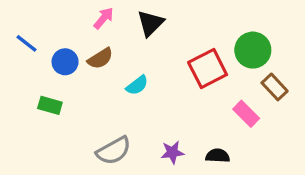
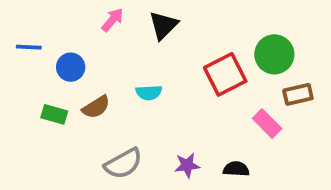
blue line: (26, 43) -> (29, 47), turned -35
brown semicircle: (100, 58) -> (96, 107), moved
cyan semicircle: (137, 85) -> (149, 93), turned 35
brown rectangle: (275, 87) -> (298, 94), turned -60

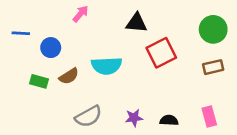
black triangle: (163, 25) -> (136, 23), moved, turned 50
green circle: (274, 54) -> (213, 29), moved
cyan semicircle: (149, 93) -> (107, 66), size x1.6
pink rectangle: (267, 124) -> (209, 116), moved, turned 30

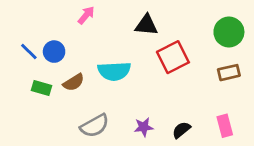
blue line: (21, 33) -> (29, 52), moved, turned 42
black semicircle: (169, 120) -> (181, 130), turned -42

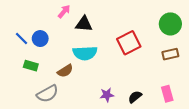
black triangle: (146, 25) -> (84, 24), moved
brown semicircle: (74, 82) -> (65, 71), moved
gray semicircle: (95, 126) -> (47, 94), moved

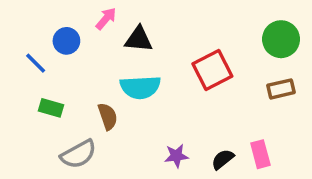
blue circle: (40, 39) -> (66, 41), moved
brown semicircle: (65, 71) -> (108, 116), turned -77
pink rectangle: (167, 94) -> (260, 154), moved

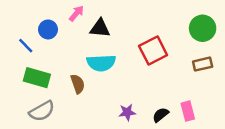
green rectangle: (51, 108) -> (37, 78), size x1.5
gray semicircle: (78, 154) -> (42, 111), moved

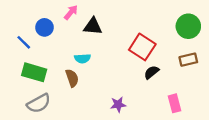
red square: (153, 50) -> (142, 47), turned -30
cyan semicircle: (101, 63) -> (82, 58), moved, size x0.6
black semicircle: (161, 115) -> (151, 72), moved

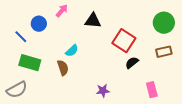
black triangle: (93, 26) -> (93, 21), moved
cyan semicircle: (82, 58) -> (72, 51), turned -40
gray semicircle: (39, 103) -> (17, 90), moved

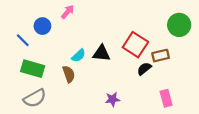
black triangle: (93, 21) -> (102, 53), moved
brown rectangle: (164, 52) -> (161, 56), moved
gray semicircle: (17, 90) -> (35, 98), moved

